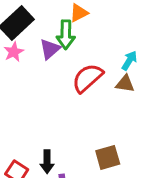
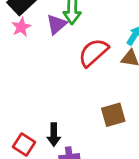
brown square: (108, 157) -> (113, 115), moved

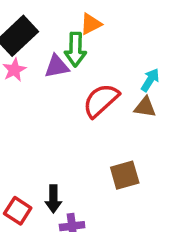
purple triangle: (57, 24) -> (57, 66), turned 30

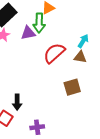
brown square: (125, 175) -> (72, 87), moved
black arrow: (53, 199) -> (17, 102), moved

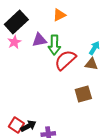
green arrow: (39, 23) -> (54, 45), moved
black arrow: (17, 102) -> (28, 126), moved, turned -119

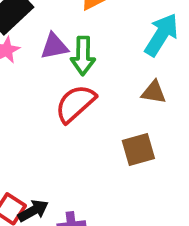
cyan arrow: (94, 48) -> (161, 35), moved, size x1.6
red semicircle: (65, 60) -> (75, 104), moved

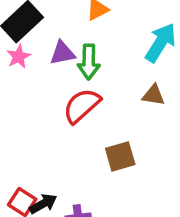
brown square: (138, 150) -> (120, 156), moved

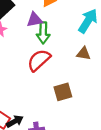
purple triangle: (62, 53) -> (34, 20), moved

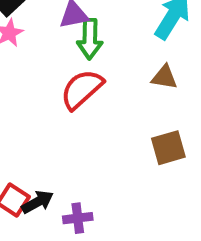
brown square: (63, 92) -> (168, 148), moved

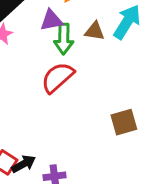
brown triangle: (164, 77) -> (95, 31), moved

